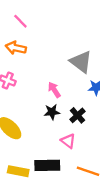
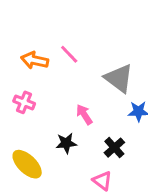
pink line: (20, 21) -> (69, 54), moved
black star: (52, 112) -> (66, 143), moved

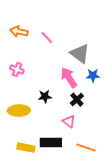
orange arrow: (35, 60) -> (19, 32), moved
pink arrow: (84, 114) -> (69, 78), moved, size x1.5
yellow ellipse: (27, 164) -> (19, 111), turned -45

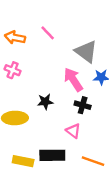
orange arrow: (19, 32) -> (15, 38), moved
black cross: (77, 100) -> (83, 105), turned -32

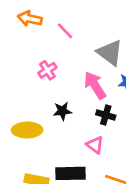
orange arrow: (15, 38) -> (30, 19), moved
pink cross: (13, 70) -> (47, 70), moved, turned 35

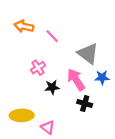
black star: (62, 111) -> (52, 87), moved
pink triangle: (95, 145) -> (48, 127), moved

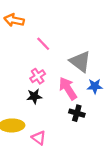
orange arrow: (24, 26) -> (14, 20), moved
pink cross: (38, 68) -> (38, 76), moved
black star: (52, 87) -> (34, 96), moved

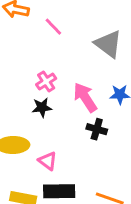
pink line: (43, 44) -> (53, 27), moved
gray triangle: (80, 62) -> (108, 44), moved

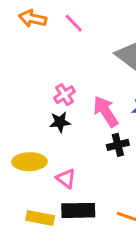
pink line: (53, 27) -> (74, 23), moved
black cross: (97, 129) -> (118, 145), turned -30

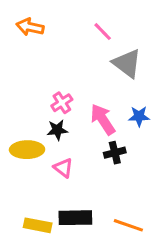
pink line: (74, 23) -> (103, 32), moved
yellow ellipse: (29, 162) -> (27, 150), moved
pink triangle: (66, 178) -> (63, 168), moved

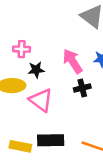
pink cross: (62, 103) -> (22, 49), moved, turned 35
pink triangle: (63, 168) -> (41, 100), size x1.5

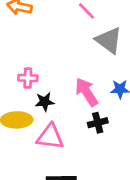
pink triangle: (41, 100) -> (50, 137), turned -30

